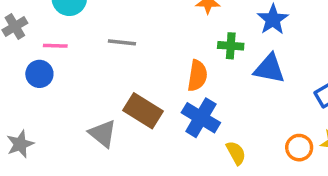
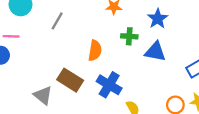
gray line: (122, 42) -> (57, 21), moved, turned -66
orange semicircle: (197, 76) -> (95, 50), moved

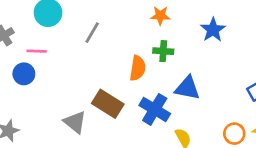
green cross: (129, 36) -> (163, 51), moved
blue triangle: (155, 52) -> (187, 88), moved

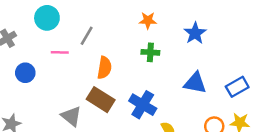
pink line: (37, 51) -> (60, 52), moved
orange semicircle: (138, 68) -> (104, 68), moved
blue triangle: (187, 88) -> (195, 83), moved

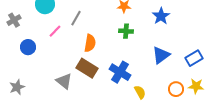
pink line: (60, 52) -> (55, 31), turned -48
blue triangle: (195, 83) -> (161, 55), turned -48

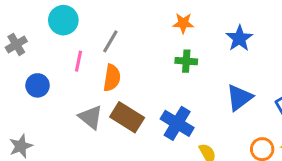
pink line: (55, 31) -> (79, 61), turned -32
orange semicircle: (90, 43) -> (112, 78), moved
gray triangle: (64, 81) -> (91, 117), moved

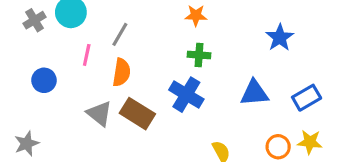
blue star: (239, 38) -> (280, 38), moved
gray cross: (16, 44) -> (35, 20), moved
blue triangle: (239, 98) -> (254, 93), turned 32
blue cross: (177, 123) -> (186, 95), moved

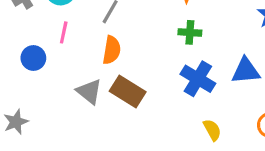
pink line: (87, 55) -> (64, 32), moved
blue cross: (186, 95) -> (198, 79), moved

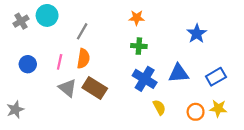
pink line: (64, 32) -> (60, 62), moved
yellow semicircle: (212, 130) -> (159, 107), moved

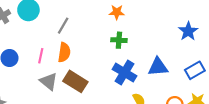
blue star: (197, 34) -> (188, 31), moved

